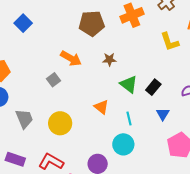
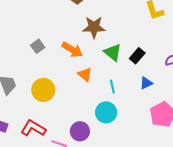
orange arrow: (71, 58) -> (72, 50), moved
brown star: (109, 59) -> (94, 27), size x1.6
blue triangle: (163, 114) -> (146, 83), turned 32

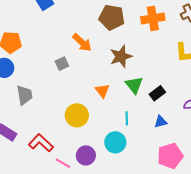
brown star: (94, 27) -> (121, 56), turned -30
orange arrow: (72, 50) -> (82, 43), moved
orange triangle: (85, 74) -> (102, 91), moved
yellow circle: (43, 90) -> (77, 115), moved

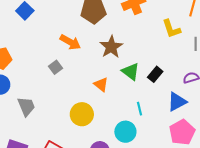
cyan line: (127, 118) -> (140, 109), moved
blue triangle: (161, 122) -> (177, 102), moved, size x1.5

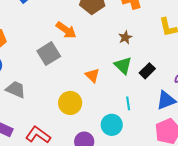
brown star: (111, 47) -> (125, 37), moved, size x0.6
gray square: (55, 67) -> (49, 54), size x1.6
gray trapezoid: (26, 106) -> (16, 89), turned -50

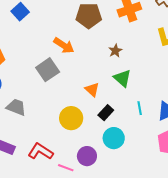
brown star: (125, 37) -> (115, 51), moved
black rectangle: (147, 71) -> (106, 113), moved
cyan line: (128, 103) -> (140, 108), moved

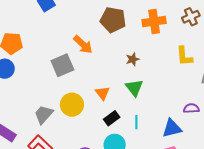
gray trapezoid: (16, 107) -> (44, 114), moved, turned -80
cyan line: (140, 108) -> (136, 122), moved
yellow circle: (71, 118) -> (72, 105), moved

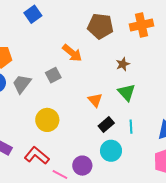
gray square: (62, 65) -> (53, 75), size x0.7
yellow circle: (72, 105) -> (47, 120), moved
gray trapezoid: (44, 114) -> (22, 84), moved

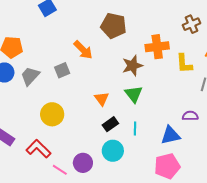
orange cross: (142, 25) -> (157, 47), moved
brown star: (123, 64) -> (132, 66), size x1.5

